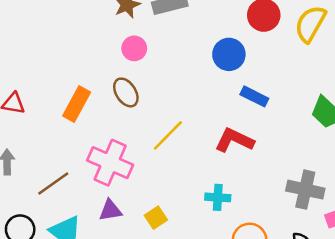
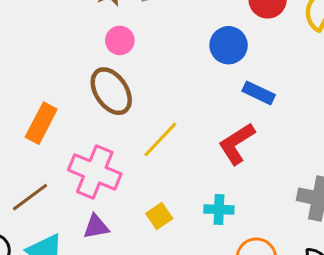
brown ellipse: (126, 92) -> (111, 91), size x1.4
orange rectangle: (77, 104) -> (41, 123), moved
red L-shape: (234, 140) -> (237, 144), turned -57
yellow square: (156, 218) -> (159, 216), moved

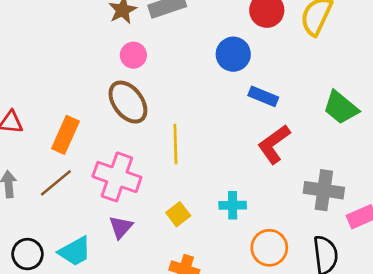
yellow line: (160, 139) -> (175, 144), turned -42
red L-shape: (237, 144) -> (274, 144), moved
brown line: (30, 197) -> (56, 183), moved
purple triangle: (96, 227) -> (121, 227), turned -35

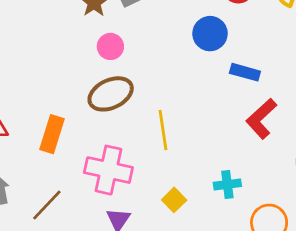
brown ellipse: (128, 102) -> (111, 94), turned -72
brown line: (56, 183) -> (47, 205), moved

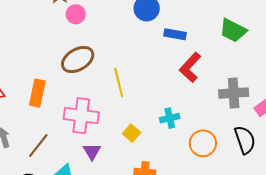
pink circle: (110, 46) -> (76, 14), moved

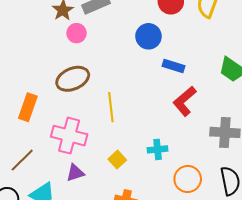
purple triangle: (92, 151) -> (75, 173), turned 36

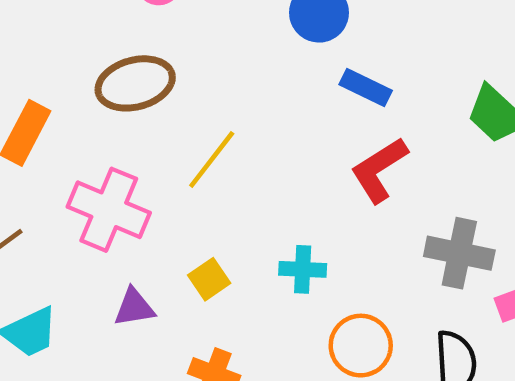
yellow line: (111, 107) -> (212, 159), turned 36
purple triangle: (75, 173) -> (134, 307), moved

